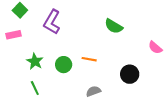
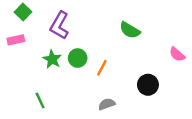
orange line: (89, 59) -> (102, 68), turned -72
green star: (35, 61) -> (52, 59), moved
green circle: (64, 65) -> (78, 58), moved

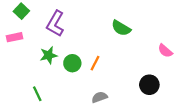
green circle: (78, 58) -> (72, 63), moved
green star: (52, 59) -> (49, 55), turned 30
black circle: (148, 85) -> (149, 85), moved

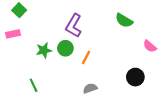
purple L-shape: (55, 24) -> (74, 26), moved
green semicircle: (121, 28) -> (124, 20), moved
green circle: (72, 63) -> (65, 48), moved

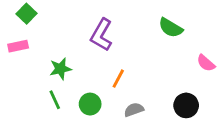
green circle: (65, 48) -> (90, 104), moved
green line: (34, 85) -> (55, 100), moved
gray semicircle: (90, 88) -> (134, 110), moved

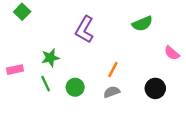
green semicircle: (171, 28) -> (142, 24), turned -54
pink rectangle: (18, 46) -> (15, 70), moved
orange line: (118, 79) -> (113, 70), moved

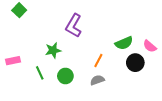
green semicircle: (142, 24) -> (124, 43), moved
green star: (50, 58) -> (53, 50), moved
black circle: (155, 88) -> (135, 63), moved

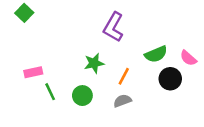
purple L-shape: (74, 26) -> (113, 27), moved
green star: (53, 50) -> (94, 63), moved
pink rectangle: (13, 61) -> (33, 72), moved

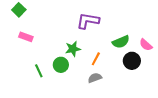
purple L-shape: (113, 27) -> (88, 21), turned 70
pink rectangle: (33, 72) -> (26, 37), moved, turned 32
green circle: (82, 96) -> (61, 65), moved

